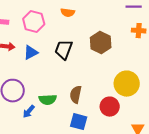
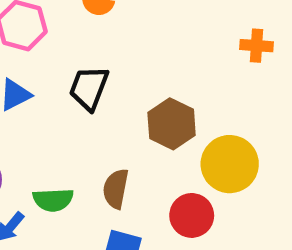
brown hexagon: (101, 43) -> (172, 124), moved

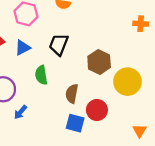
green semicircle: (53, 200) -> (41, 75), moved, turned 84
red circle: (192, 215) -> (97, 110), moved

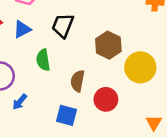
blue square: (75, 123) -> (66, 115), moved

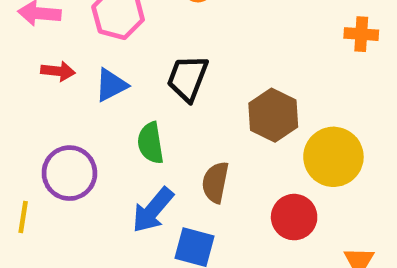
red circle: (106, 99) -> (294, 217), moved
blue arrow: (20, 102) -> (153, 210), moved, size x1.5

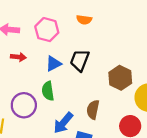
blue triangle: (111, 85) -> (53, 64), moved
green semicircle: (151, 143) -> (48, 91), moved

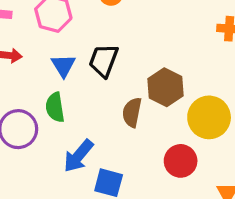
blue triangle: (53, 64) -> (63, 65), turned -35
brown semicircle: (93, 110) -> (132, 112), moved

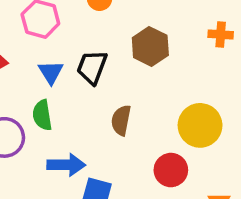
brown hexagon: (165, 87) -> (150, 46), moved
blue arrow: (78, 156) -> (66, 165), turned -129

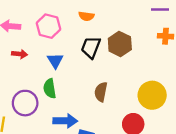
black trapezoid: (92, 67) -> (91, 47), moved

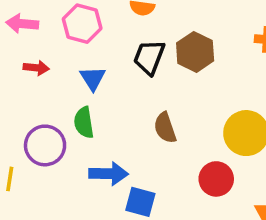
brown semicircle: (101, 92) -> (165, 128), turned -30

